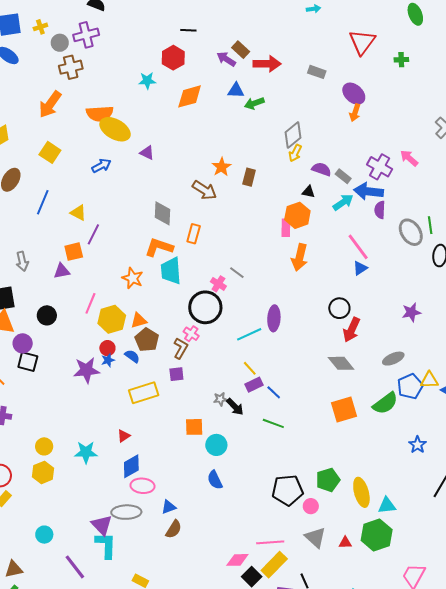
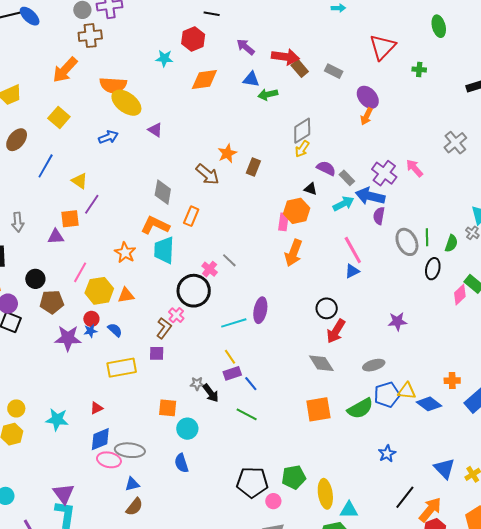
brown rectangle: (241, 50) -> (300, 68), moved
brown pentagon: (147, 340) -> (52, 302), moved, turned 30
gray ellipse: (126, 512) -> (130, 450), moved

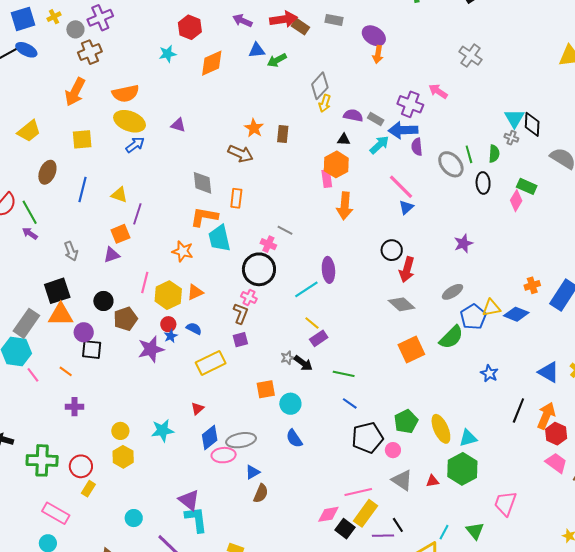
yellow ellipse: (126, 103) -> (130, 121), moved
yellow square: (59, 118) -> (82, 139), turned -30
blue line: (251, 384) -> (350, 403), moved

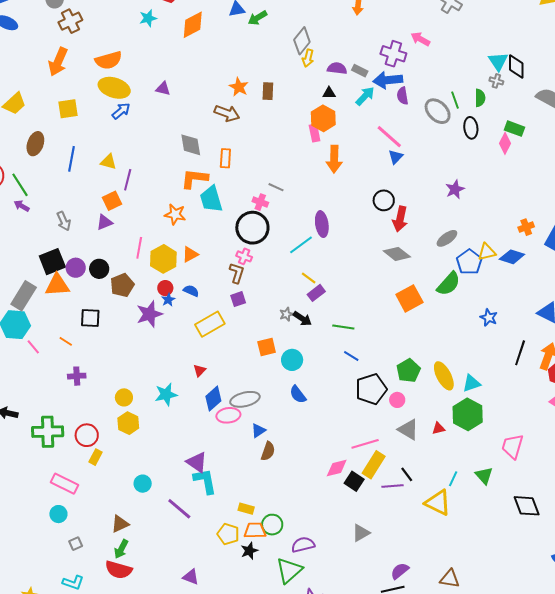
purple circle: (84, 332) -> (76, 268), moved

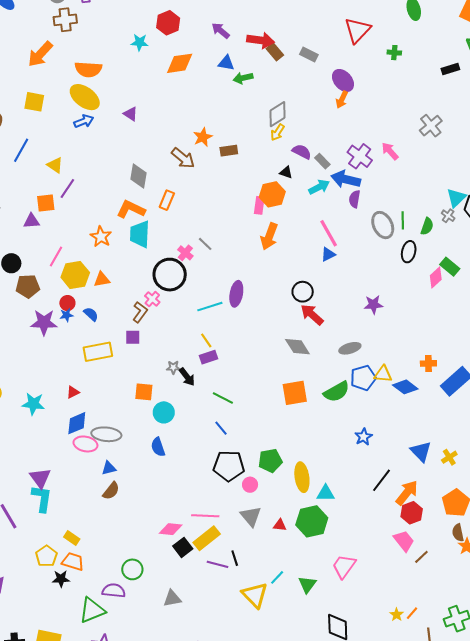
brown rectangle: (268, 91) -> (229, 151), turned 60
red arrow: (400, 219) -> (312, 315), turned 100
green circle: (272, 525) -> (132, 569), moved

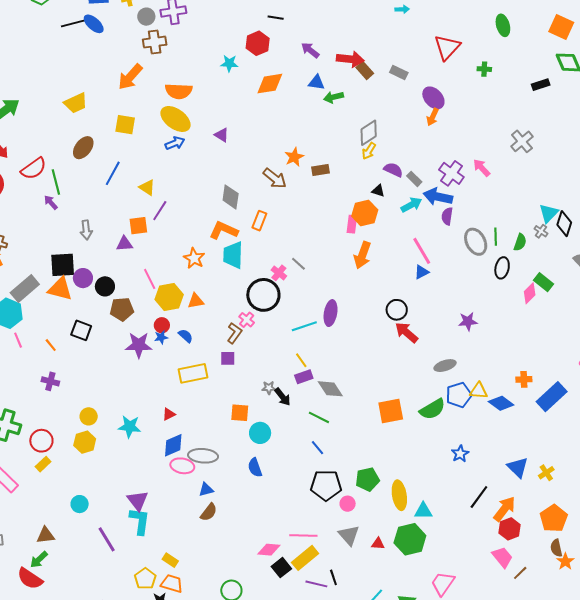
pink line: (56, 257) -> (150, 279), turned -55
gray diamond: (297, 347) -> (330, 389), moved

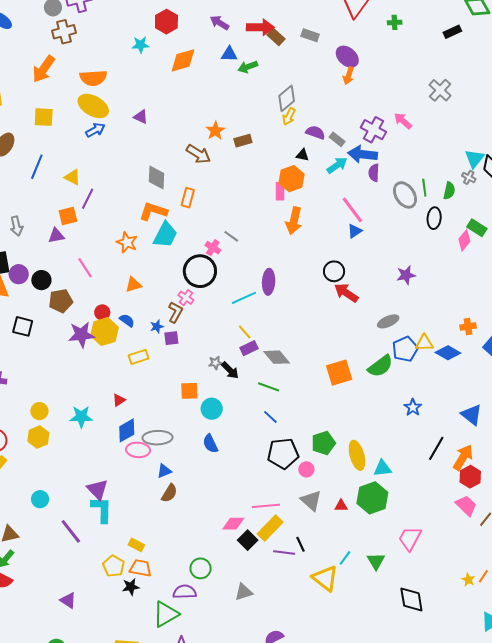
cyan trapezoid: (233, 255) -> (165, 235), turned -148
yellow hexagon: (169, 297) -> (105, 332), moved
blue star: (161, 337) -> (157, 327), moved
yellow rectangle: (193, 373) -> (139, 357), size x0.7

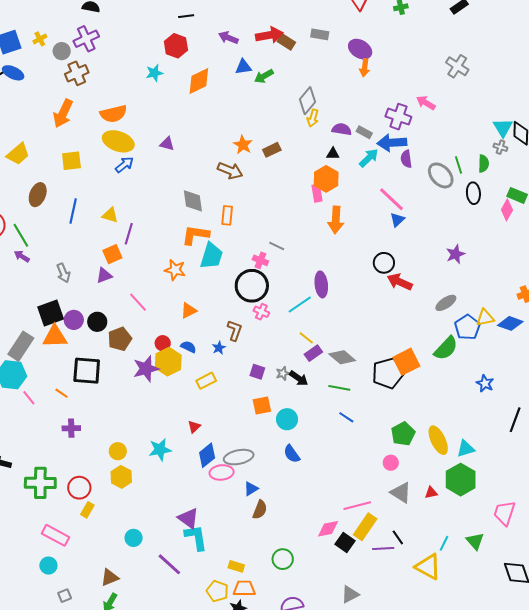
pink cross: (186, 298) -> (261, 312), moved
black square: (23, 326) -> (87, 371), size x1.4
purple square: (171, 338) -> (257, 372), moved, turned 35
black pentagon: (283, 453) -> (388, 373), moved
green circle: (201, 568) -> (283, 559), moved

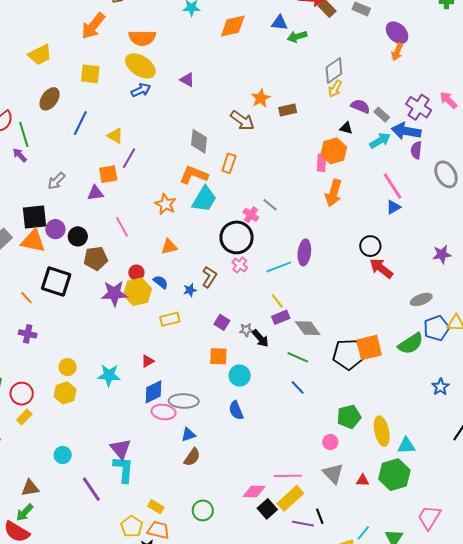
gray arrow: (63, 273) -> (56, 181), turned 54

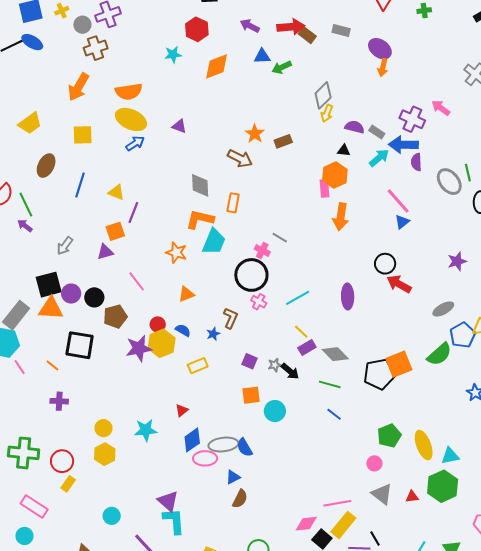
purple ellipse: (304, 252) -> (348, 296), moved
blue semicircle: (236, 410) -> (245, 448), moved

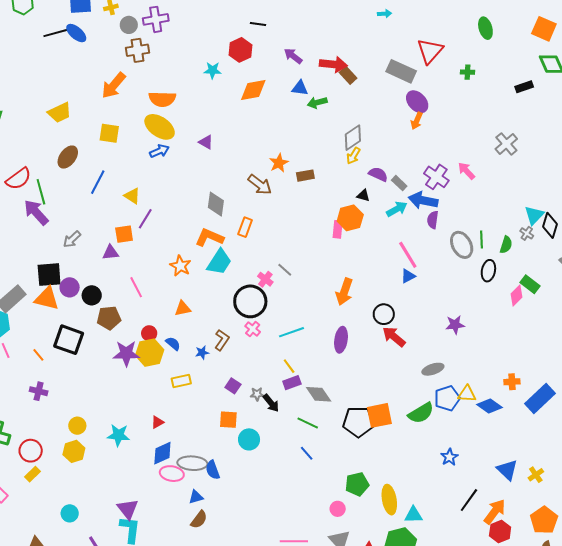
gray rectangle: (341, 31) -> (401, 71), moved, size x1.6
orange arrow: (341, 217) -> (344, 292), moved
purple arrow: (25, 226) -> (36, 212), size x1.8

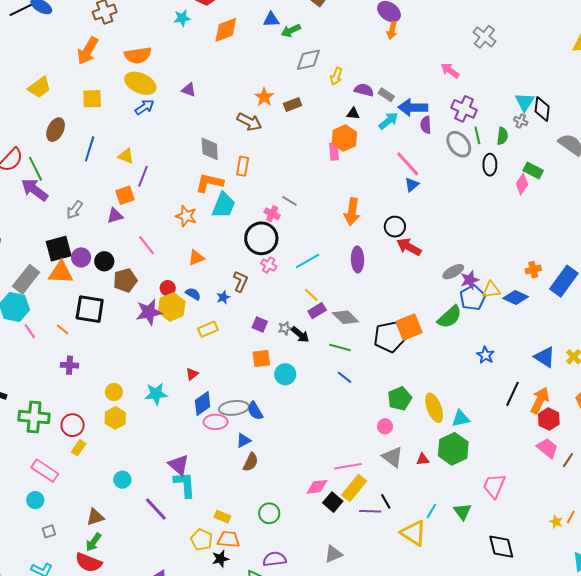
gray diamond: (353, 138) -> (308, 60), moved, turned 32
purple cross: (436, 177) -> (464, 109), moved
purple star: (455, 325) -> (470, 280), moved

